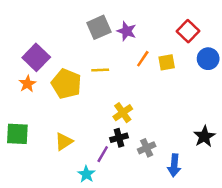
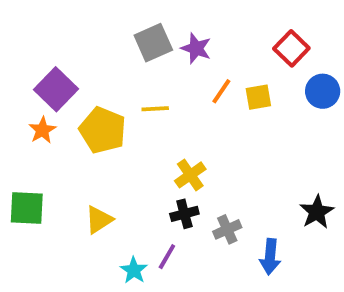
purple line: (103, 154) -> (167, 257), moved

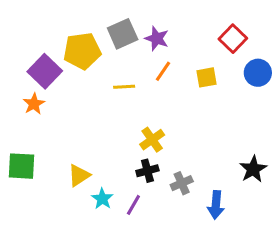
orange line: (221, 91) -> (163, 71), moved
yellow pentagon: (103, 130) -> (82, 51), moved, turned -30
cyan star: (134, 270) -> (102, 199), moved

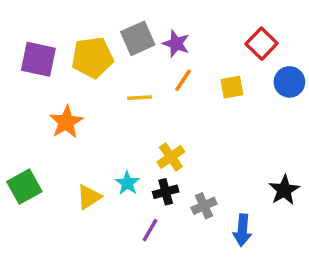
purple square: (45, 71) -> (38, 59), moved, turned -32
orange star: (34, 104) -> (66, 122), moved, size x1.4
green square: (21, 166) -> (24, 187), turned -32
cyan star: (102, 199) -> (127, 183), moved

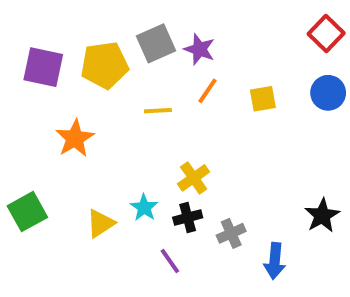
red square: (262, 44) -> (326, 33), moved
purple line: (150, 230) -> (170, 261), turned -65

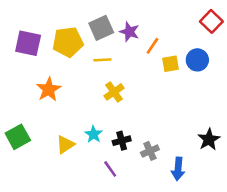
orange line: (207, 91) -> (152, 46), moved
blue circle: (328, 93) -> (197, 60), moved
yellow line: (158, 111) -> (102, 60), moved
yellow cross: (194, 178) -> (114, 92), moved

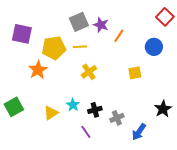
yellow pentagon: (68, 42) -> (54, 48), moved
yellow square: (170, 64) -> (135, 73), moved
blue arrow: (178, 169) -> (139, 132), turned 30

